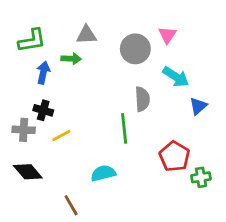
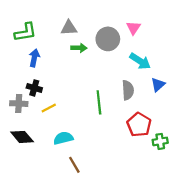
green arrow: (71, 59) -> (79, 48), moved
gray semicircle: (142, 99) -> (128, 90), moved
cyan semicircle: (103, 173) -> (63, 138), moved
brown line: (71, 205) -> (74, 165), moved

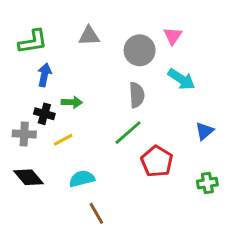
green arrow: (79, 48) -> (72, 102), moved
blue triangle: (158, 85) -> (204, 131), moved
gray semicircle: (128, 90) -> (137, 95), moved
green line: (99, 102) -> (128, 133), turned 55
red pentagon: (139, 125) -> (157, 161), moved

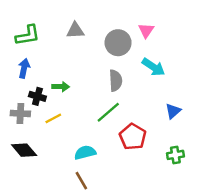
blue arrow: (44, 75) -> (24, 68), moved
cyan semicircle: (82, 179) -> (85, 153), moved

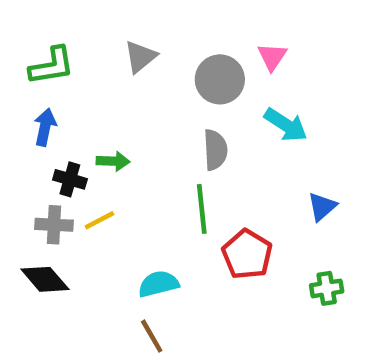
gray triangle: (75, 30) -> (140, 57), turned -36
green line: (108, 112) -> (202, 209), turned -55
gray cross: (20, 113) -> (54, 225), moved

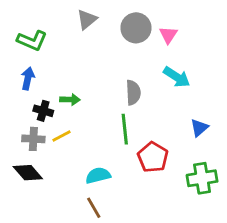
gray triangle: (140, 57) -> (87, 19), moved
green L-shape: (52, 66) -> (32, 41), turned 32
gray circle: (220, 79) -> (136, 28), moved
green cross: (327, 288) -> (202, 178), size x1.5

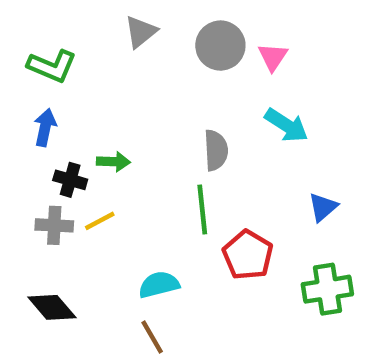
black diamond: (28, 173) -> (52, 307), moved

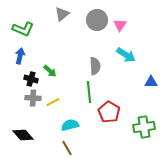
green arrow: (113, 162) -> (50, 71), turned 40
blue triangle: (323, 207) -> (151, 82), moved, turned 40
yellow line: (100, 221) -> (53, 102), moved
gray cross: (54, 225) -> (33, 98), moved

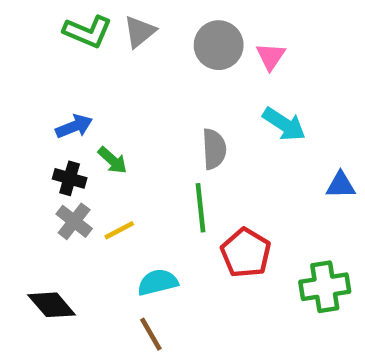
green L-shape: (23, 29) -> (88, 32), moved
blue arrow: (20, 56) -> (74, 126), moved, turned 56
gray cross: (33, 98) -> (74, 221), turned 35

